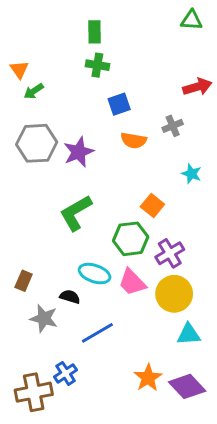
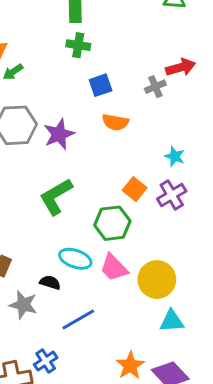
gray cross: (173, 126) -> (155, 87), moved
purple cross: (170, 253) -> (172, 195), moved

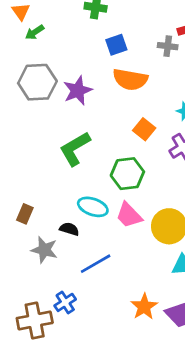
gray cross: (155, 87) -> (168, 46), turned 30
orange semicircle: (115, 122) -> (130, 79), size x1.4
orange square: (135, 189) -> (144, 129), moved

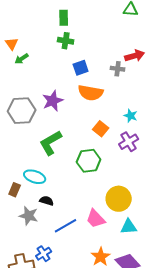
gray hexagon: (37, 82) -> (22, 111), moved
cyan ellipse: (93, 207) -> (35, 177), moved
pink trapezoid: (129, 215) -> (96, 219), moved

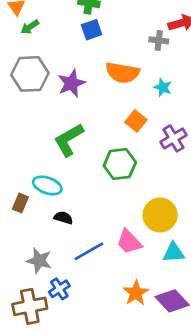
blue square: (81, 68) -> (92, 30), moved
gray hexagon: (22, 111) -> (30, 74), moved
cyan star: (131, 116) -> (163, 87), moved
gray star: (29, 216) -> (39, 261), moved

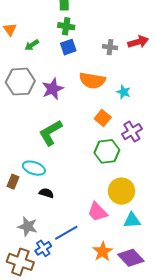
green arrow: (30, 27) -> (32, 45), moved
gray cross: (159, 40) -> (110, 47), moved
green hexagon: (120, 164) -> (107, 151), moved
blue line: (89, 251) -> (66, 233), moved
brown cross: (30, 306) -> (20, 262), turned 30

